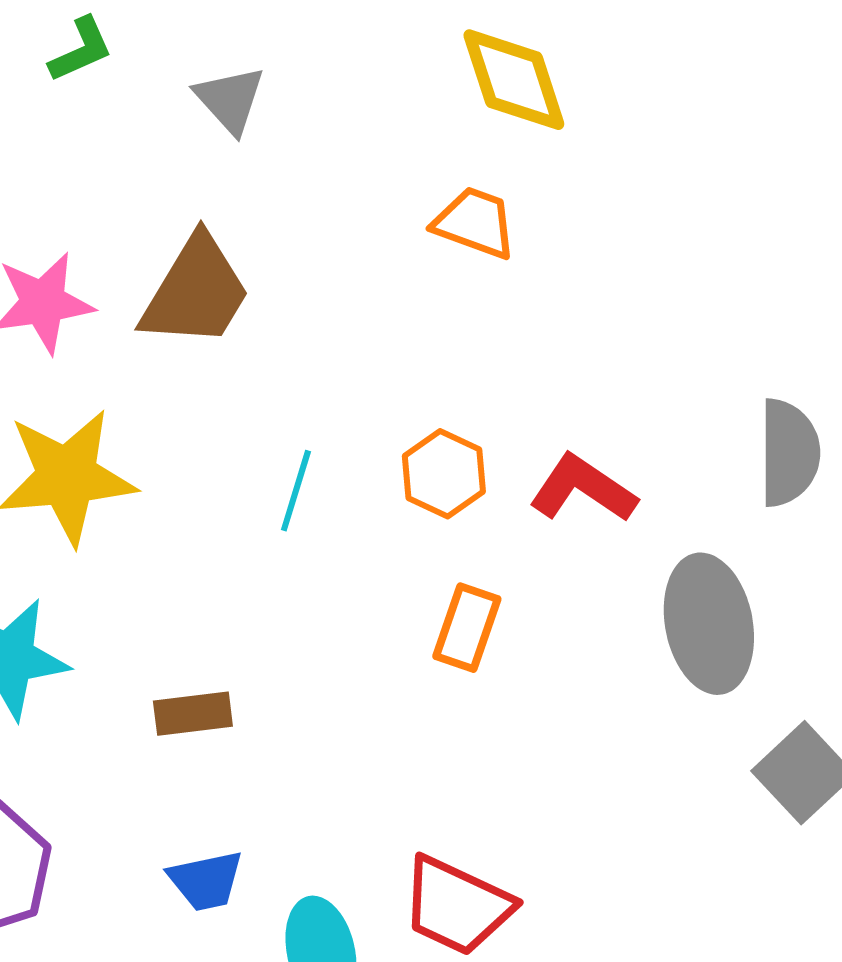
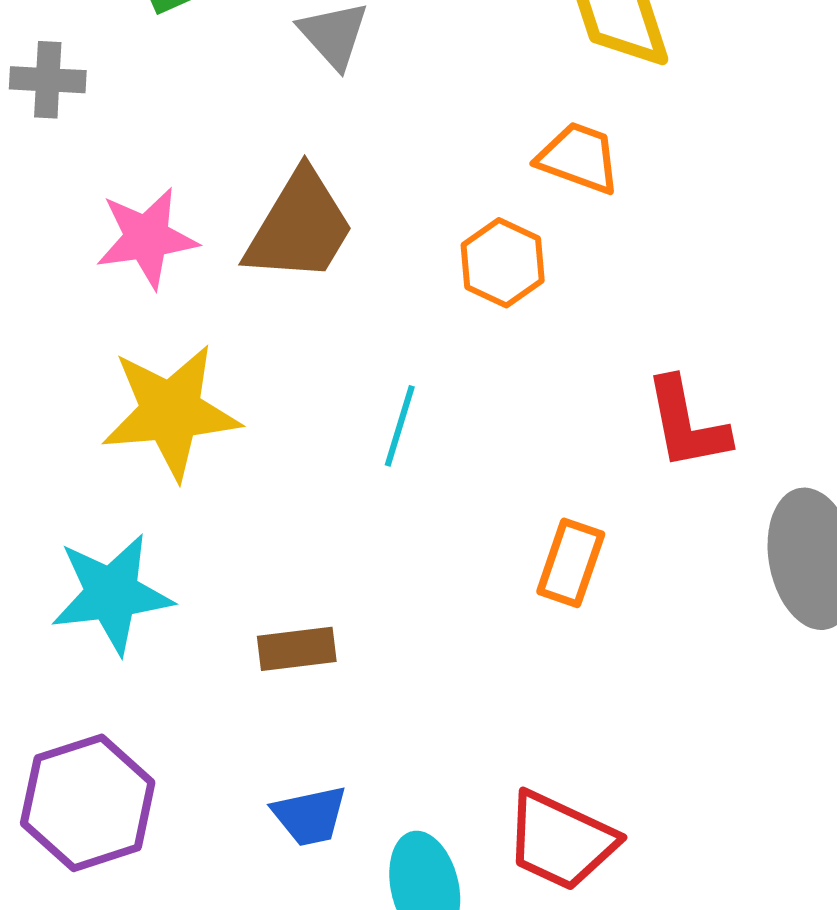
orange hexagon: (444, 474) -> (503, 263), moved
red L-shape: (583, 489) -> (687, 424), turned -135

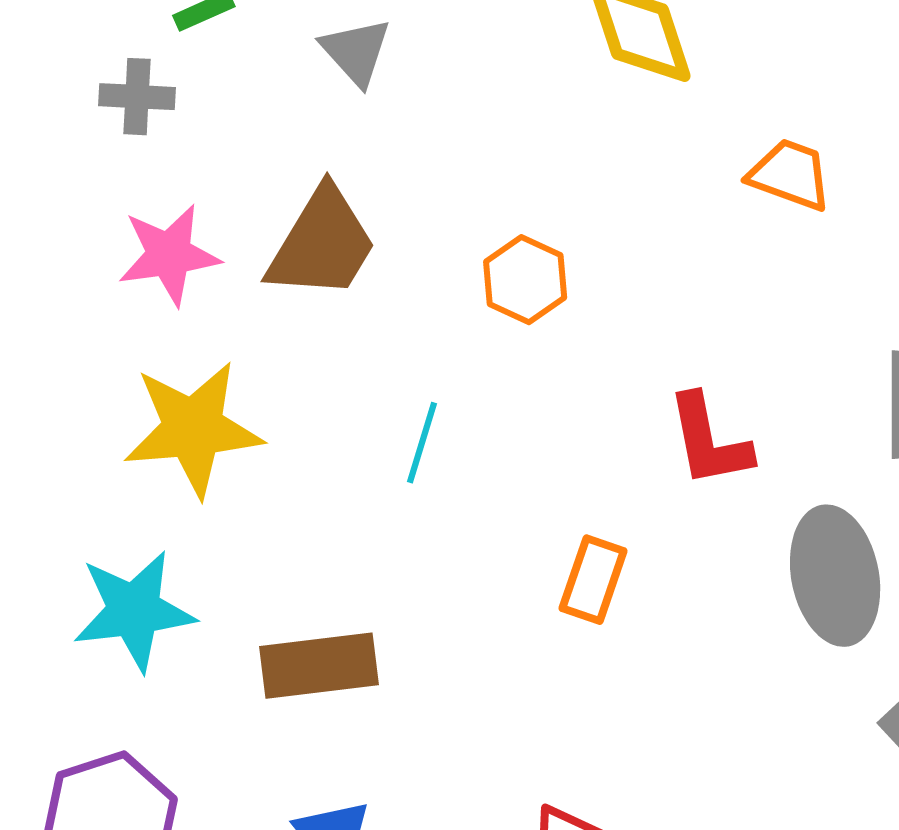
gray cross: (48, 80) -> (137, 97), moved
orange trapezoid: (579, 158) -> (790, 175), moved
brown rectangle: (297, 649) -> (319, 666), size x1.5

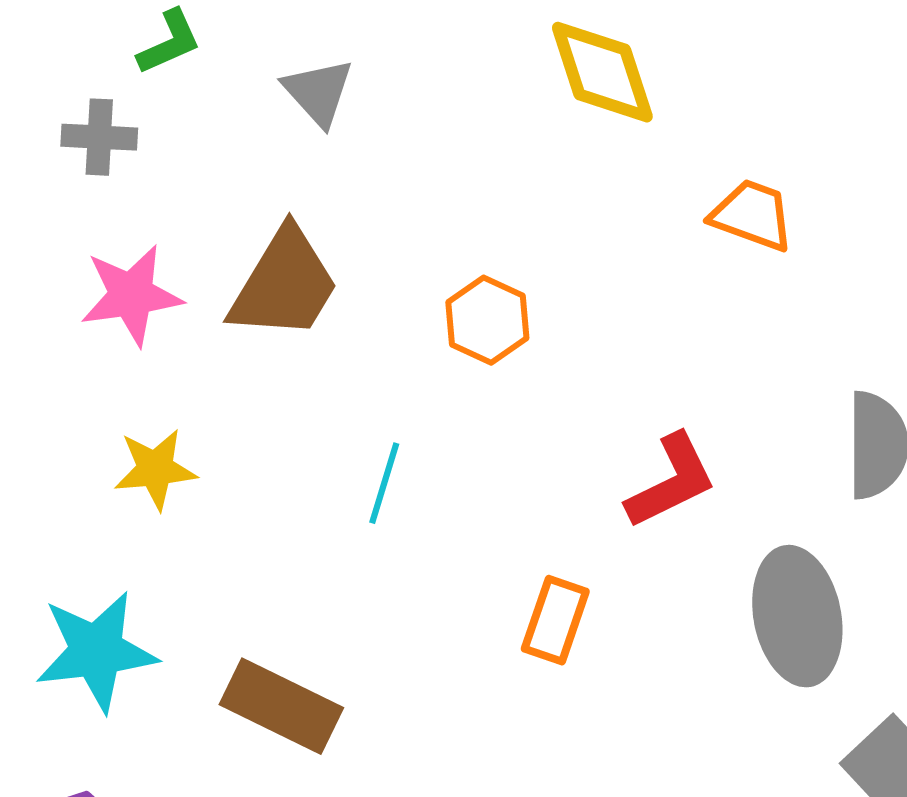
yellow star: (193, 429) -> (155, 469), size x0.6
red L-shape: (709, 441) -> (671, 481), turned -105
brown rectangle: (319, 666) -> (281, 706), turned 33

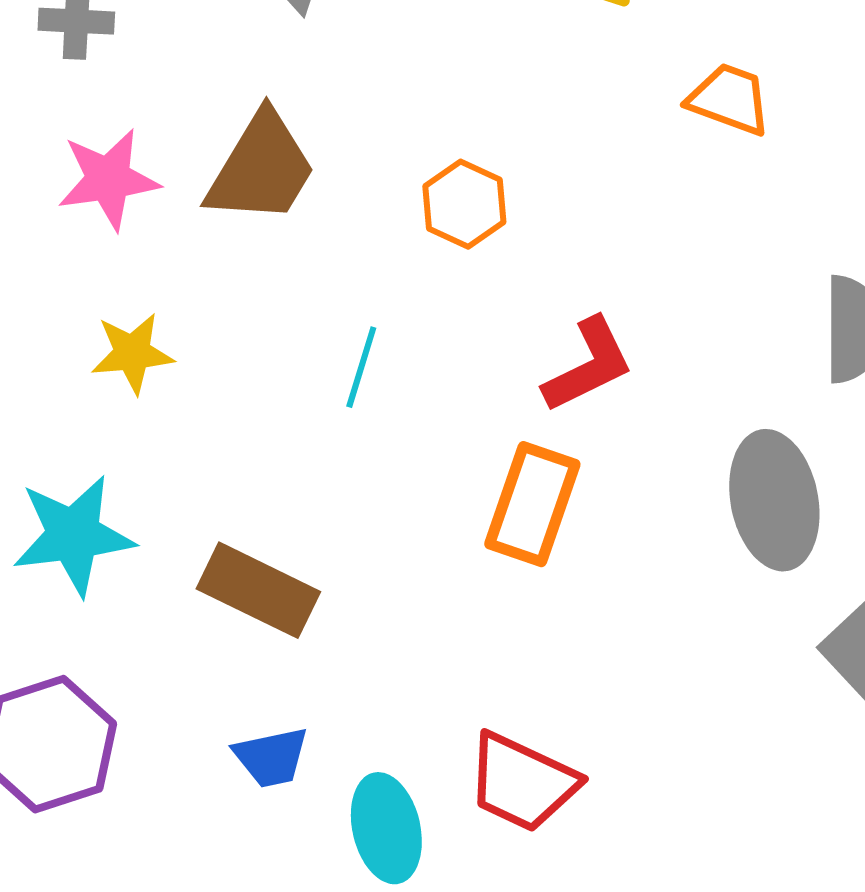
red L-shape: (671, 481) -> (588, 365), moved
orange rectangle: (555, 620) -> (532, 504), size x1.4

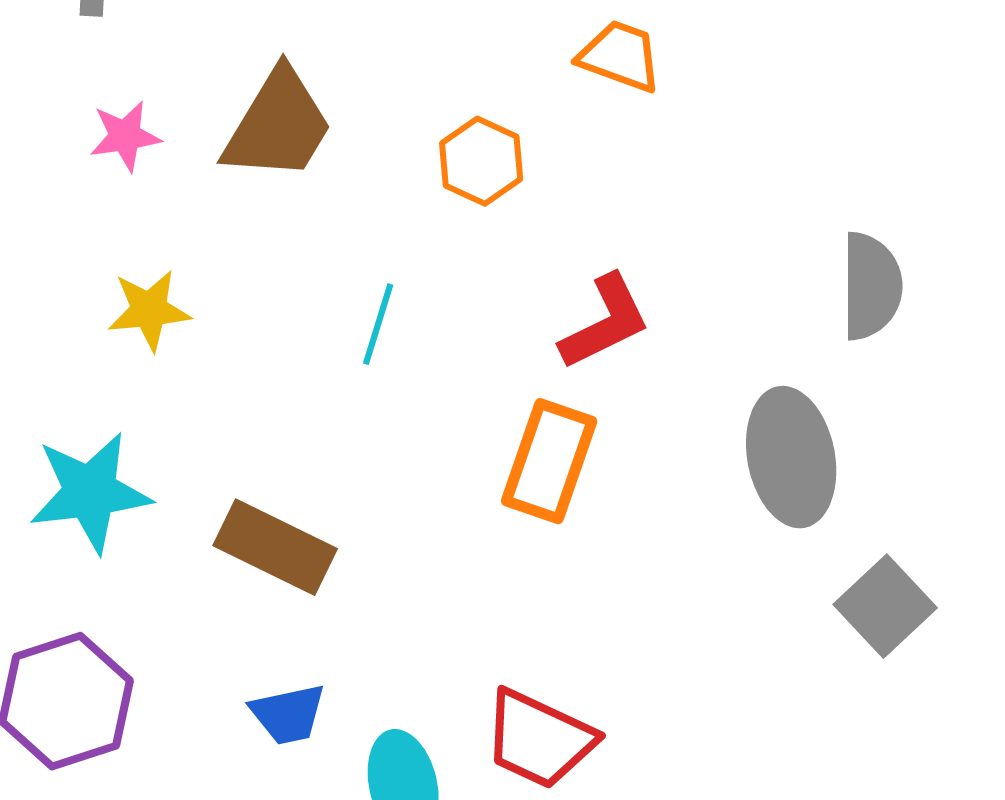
orange trapezoid: (729, 99) -> (620, 56), moved
pink star: (108, 179) -> (125, 136), size x0.7

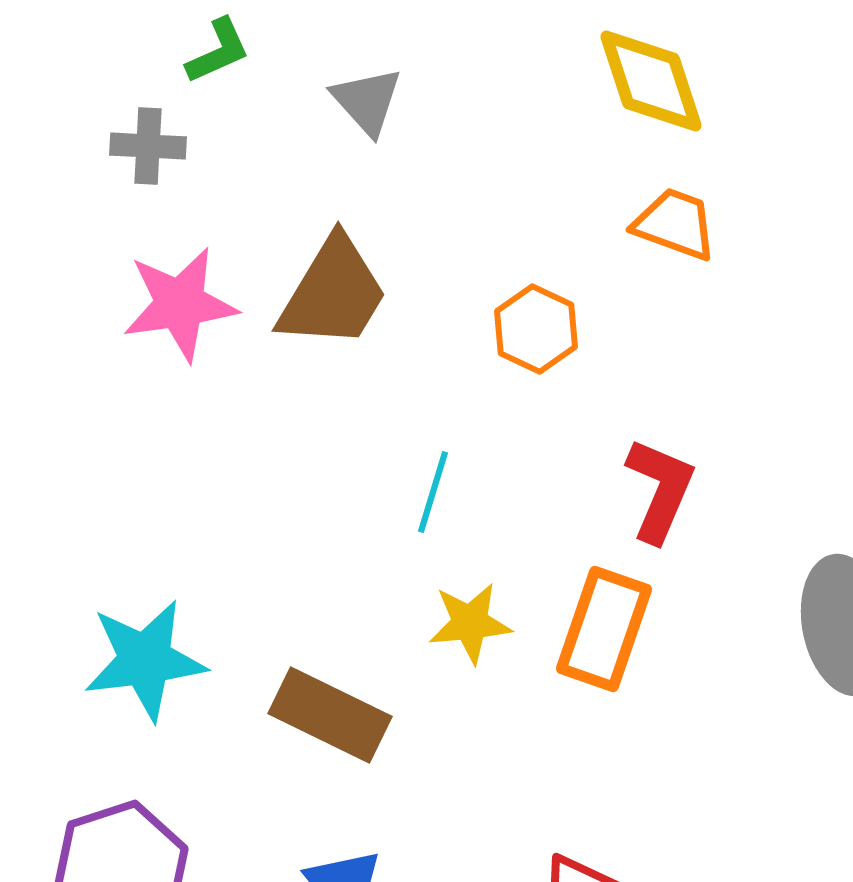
pink star: (125, 136) -> (180, 304), size x1.6
yellow star: (149, 310) -> (470, 623), moved
red L-shape: (605, 322) -> (660, 490), turned -41

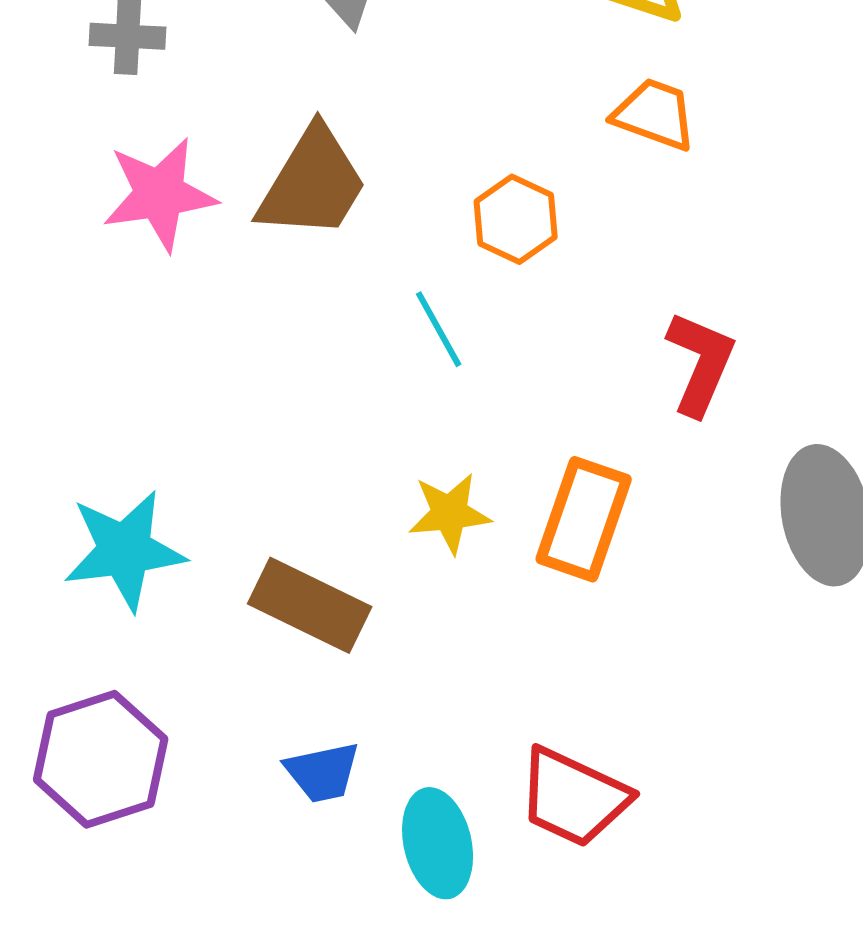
red L-shape: (660, 490) -> (701, 363), moved
cyan line: (433, 492) -> (439, 329), moved, turned -46

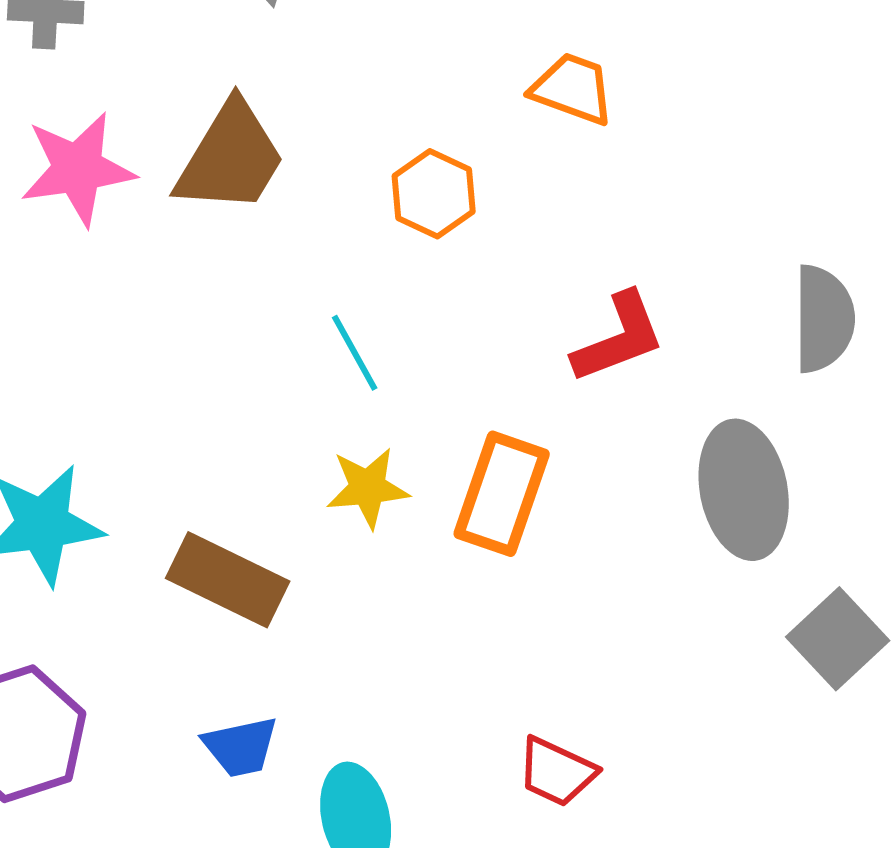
cyan line: (439, 329) -> (355, 353), moved
red L-shape: (701, 363) -> (619, 338), turned 46
red trapezoid: (574, 797) -> (557, 772), moved, size x0.7

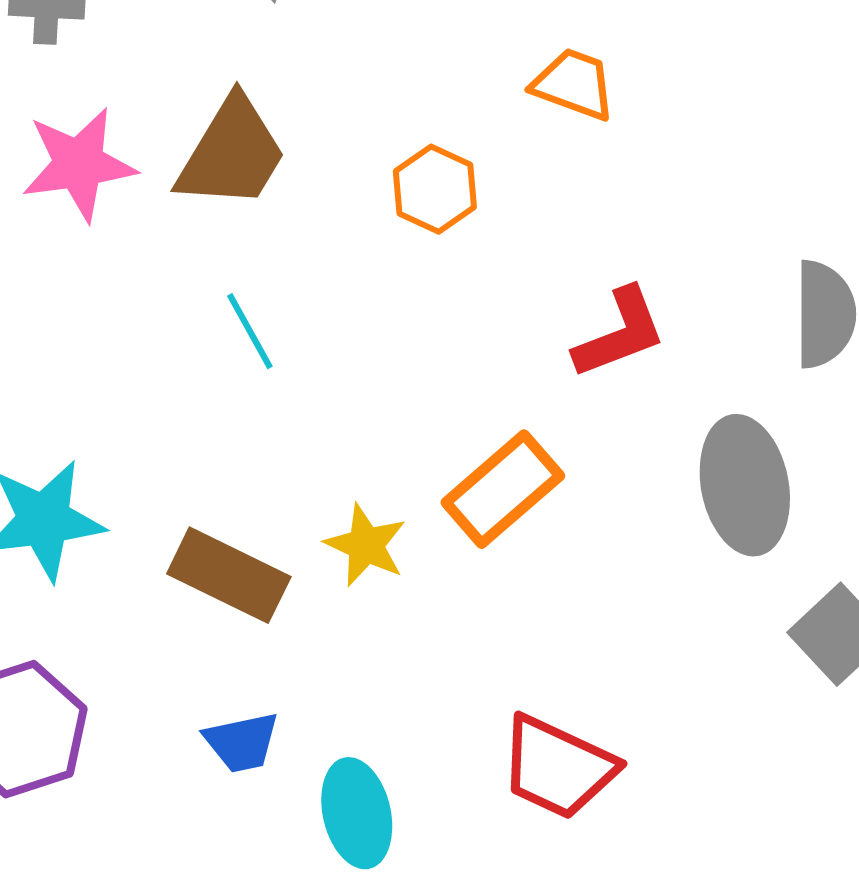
cyan line: (355, 353) -> (250, 331), moved
yellow star: (368, 488) -> (366, 545), moved, turned 30
orange rectangle: (502, 494) -> (503, 489), turned 30
red trapezoid: (557, 772) -> (558, 767), size x1.5

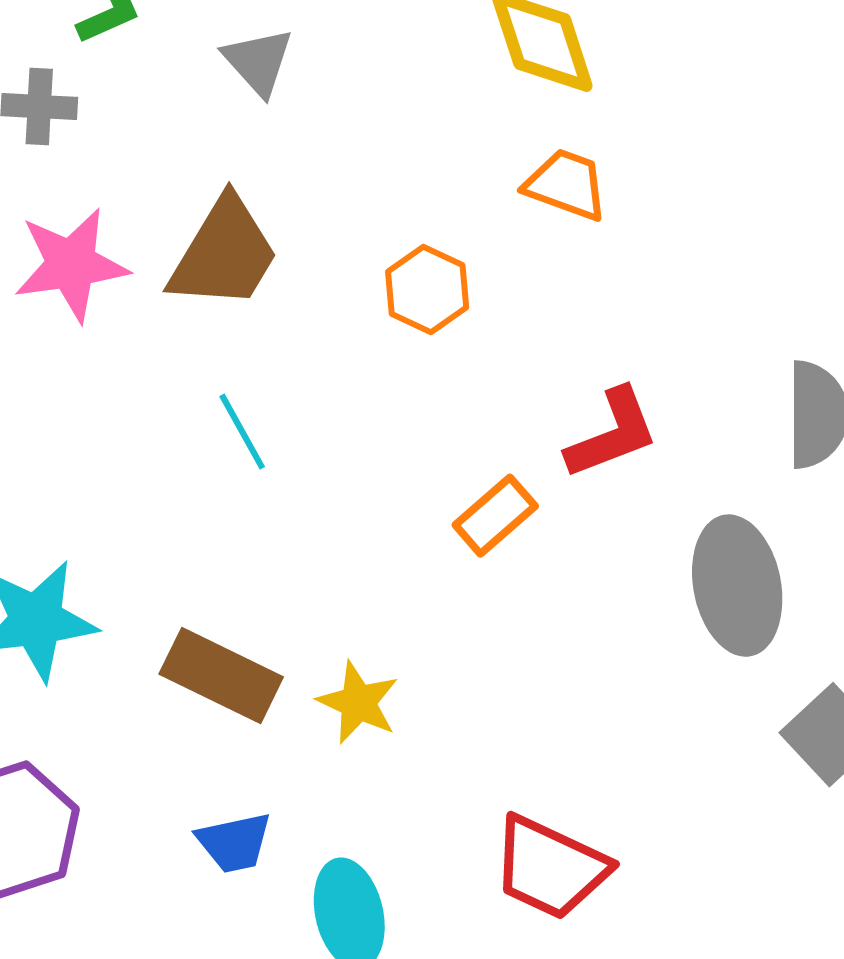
orange rectangle: (503, 489) -> (495, 516), moved, size x0.7
yellow star: (366, 545) -> (358, 703), moved

